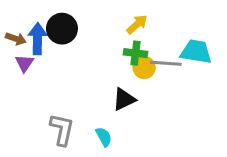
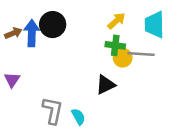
brown arrow: (16, 39) -> (13, 33), turned -42
cyan trapezoid: (196, 52) -> (155, 25), moved, turned -100
purple triangle: (24, 63) -> (12, 80), moved
cyan semicircle: (104, 137) -> (78, 117), moved

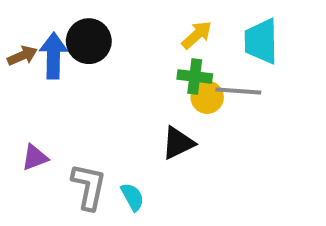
purple triangle: (12, 80) -> (35, 157), moved, turned 35

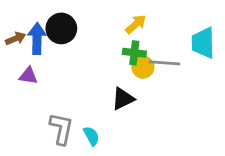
cyan trapezoid: (261, 41) -> (203, 43), moved
purple triangle: (35, 157) -> (28, 76), moved, turned 30

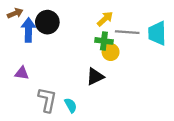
brown arrow: (15, 38) -> (15, 13), moved
gray line: (164, 63) -> (127, 32), moved
purple triangle: (28, 76) -> (22, 73), moved

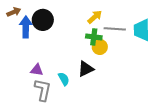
purple triangle: (22, 73) -> (37, 70), moved
cyan semicircle: (71, 105) -> (64, 79), moved

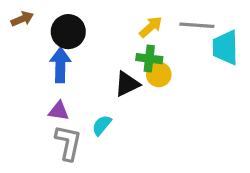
blue arrow: (26, 27) -> (60, 65), moved
gray line: (115, 29) -> (197, 25), moved
black triangle: (86, 69) -> (127, 84), moved
cyan semicircle: (64, 79) -> (102, 125), turned -112

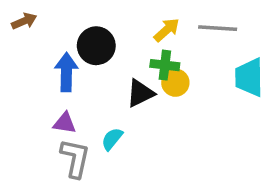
black circle: (68, 32) -> (96, 46), moved
cyan trapezoid: (225, 47) -> (249, 77), moved

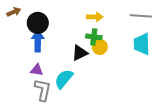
gray line: (218, 28) -> (141, 16), moved
yellow arrow: (167, 30) -> (95, 17), turned 42
black circle: (96, 46) -> (38, 23), moved
cyan semicircle: (112, 139) -> (64, 79), size x1.5

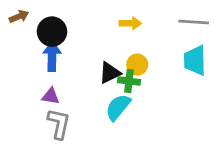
green cross: (94, 37) -> (129, 81), moved
cyan semicircle: (64, 79) -> (118, 107), moved

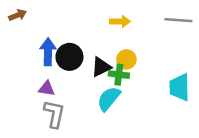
black circle: (52, 32) -> (69, 57), moved
cyan trapezoid: (195, 60) -> (180, 87), moved

